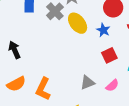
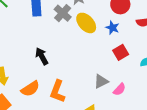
black arrow: (15, 50) -> (42, 56), moved
pink semicircle: (112, 85) -> (119, 89), moved

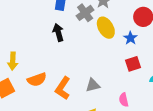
black arrow: (42, 56) -> (58, 33), moved
gray triangle: (101, 81) -> (93, 85), moved
pink semicircle: (119, 89) -> (124, 100), turned 112

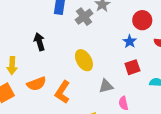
yellow ellipse: (106, 28) -> (84, 60), moved
black arrow: (58, 33) -> (39, 42), moved
gray triangle: (93, 85) -> (106, 86), moved

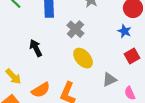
gray cross: (84, 17) -> (75, 29), moved
yellow arrow: (12, 66) -> (13, 77), turned -36

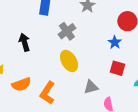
red square: (132, 56) -> (117, 68), turned 35

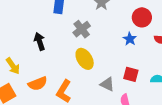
red square: (117, 68) -> (131, 74), moved
gray triangle: (91, 87) -> (107, 84), turned 42

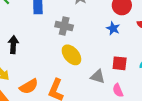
gray cross: (82, 29) -> (64, 26), turned -30
black arrow: (40, 41) -> (13, 45), moved, turned 30

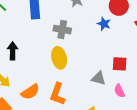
blue star: (113, 28) -> (104, 24), moved
yellow ellipse: (71, 55) -> (59, 58), moved, turned 30

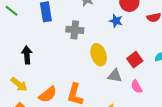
yellow ellipse: (59, 58) -> (99, 55), moved
red square: (120, 64) -> (135, 60), turned -35

